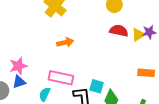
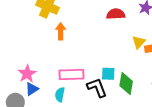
yellow triangle: (138, 35) -> (139, 42), moved
orange arrow: (65, 42) -> (61, 31), moved, turned -63

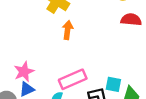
pink rectangle: (71, 74) -> (73, 79), turned -30

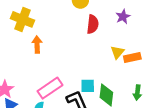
red semicircle: (131, 20) -> (93, 24), turned 102

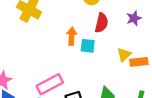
orange arrow: (37, 44) -> (72, 36), moved
cyan square: (88, 86) -> (88, 46), moved

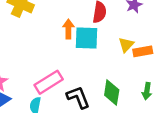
cyan square: (88, 46) -> (86, 38), size x1.5

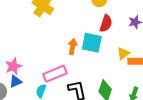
orange arrow: (68, 29) -> (73, 47), moved

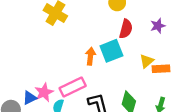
cyan square: (92, 43) -> (111, 51), turned -30
pink star: (13, 66) -> (44, 92), moved

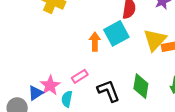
yellow triangle: (147, 61) -> (155, 40), size x1.5
pink rectangle: (73, 87) -> (80, 76), size x0.6

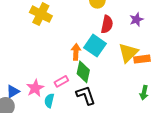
cyan square: (116, 33) -> (95, 46), turned -30
green diamond: (141, 86) -> (83, 72), moved
blue triangle: (36, 93) -> (13, 92), moved

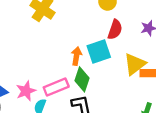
cyan square: (95, 46) -> (99, 52), turned 30
pink rectangle: (61, 81) -> (56, 87), size x1.5

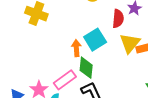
red semicircle: (115, 30) -> (118, 19), moved

